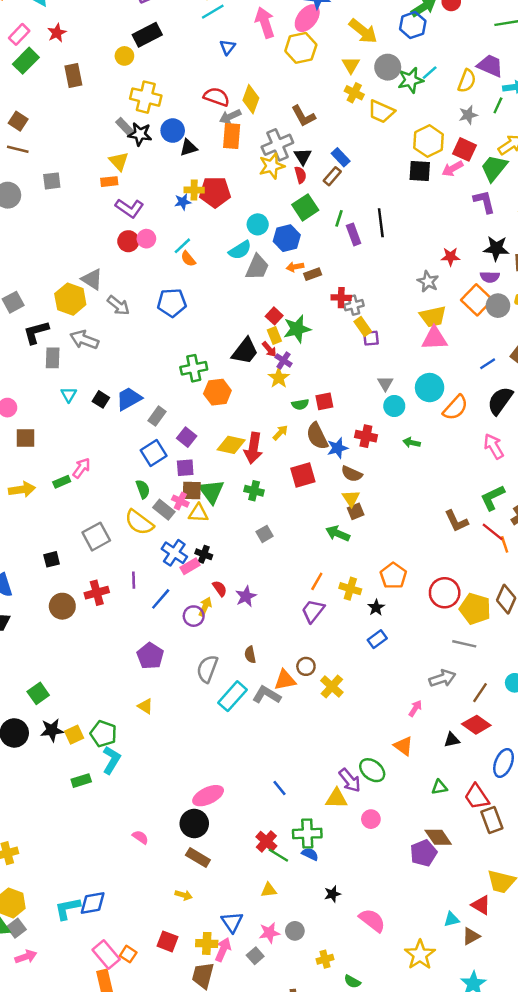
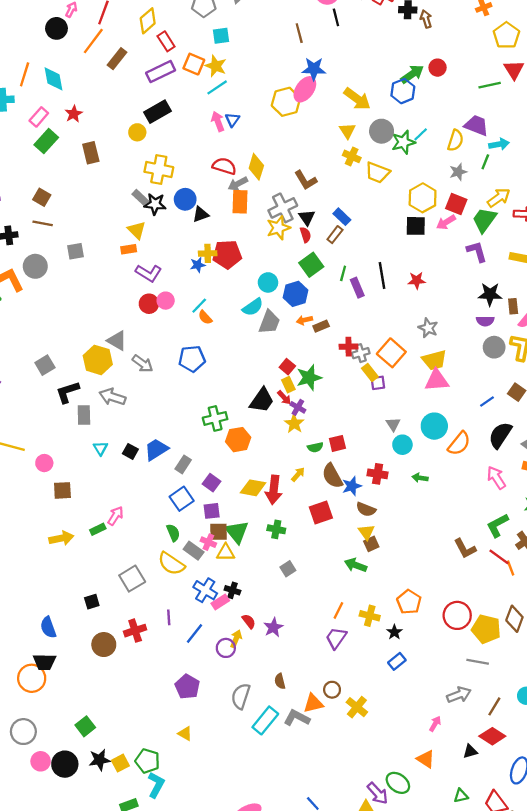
pink arrow: (265, 22) -> (218, 121), moved, size x0.7
yellow hexagon: (301, 48) -> (286, 102), moved
red star: (450, 257) -> (417, 280), moved
orange square: (477, 300) -> (391, 353), moved

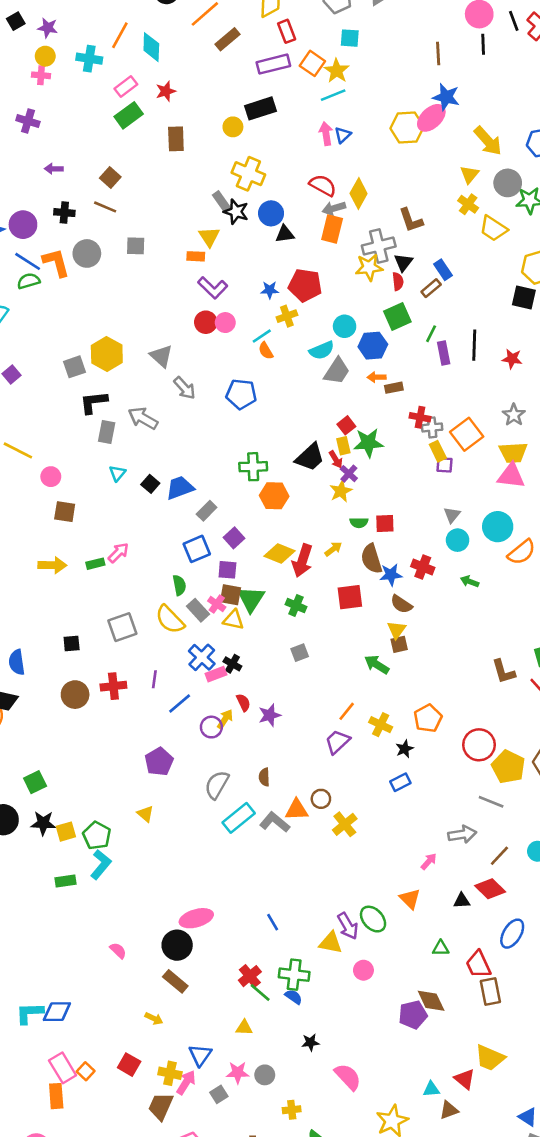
yellow cross: (208, 253) -> (287, 316), moved, turned -30
yellow hexagon: (98, 360) -> (107, 354), moved

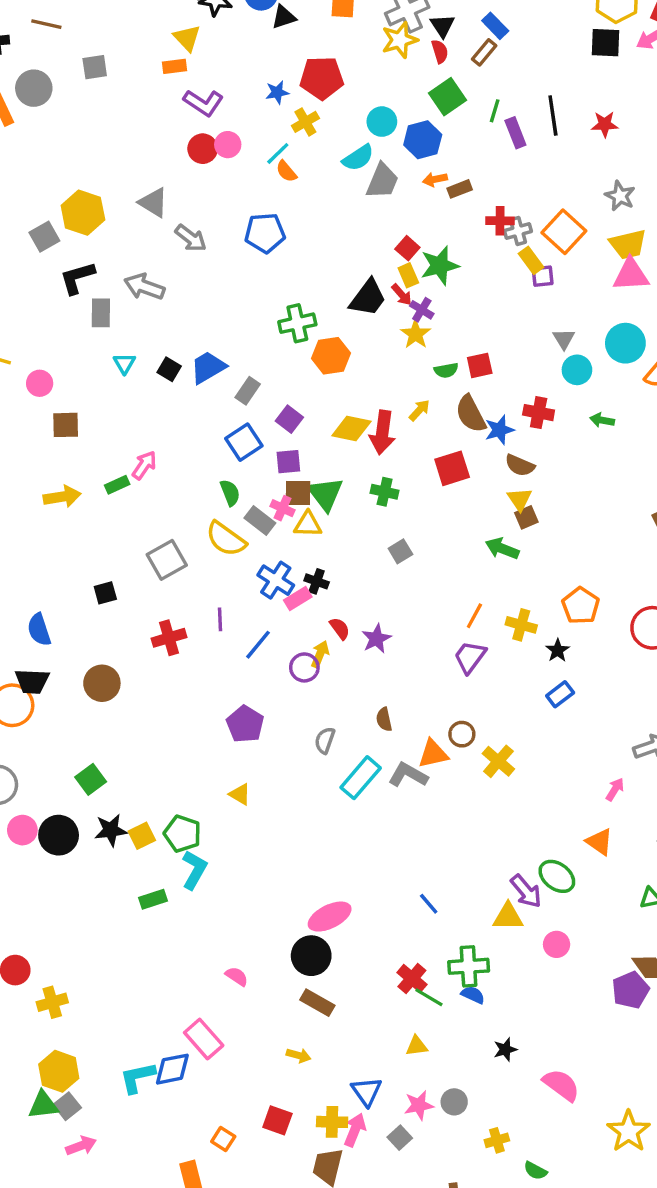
brown circle: (75, 695) -> (102, 683), moved
gray semicircle: (217, 785) -> (325, 740), size x0.7
pink rectangle: (63, 1068) -> (204, 1039), moved

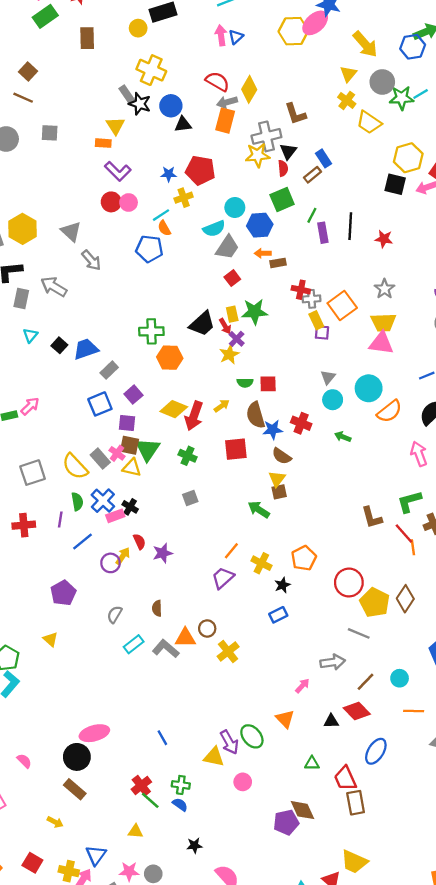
blue pentagon: (265, 233) -> (149, 249), moved
red square: (407, 248) -> (232, 278), moved
green semicircle: (230, 493) -> (77, 502), moved
cyan rectangle: (361, 778) -> (134, 644), size x0.7
green cross: (469, 966) -> (181, 785), size x0.7

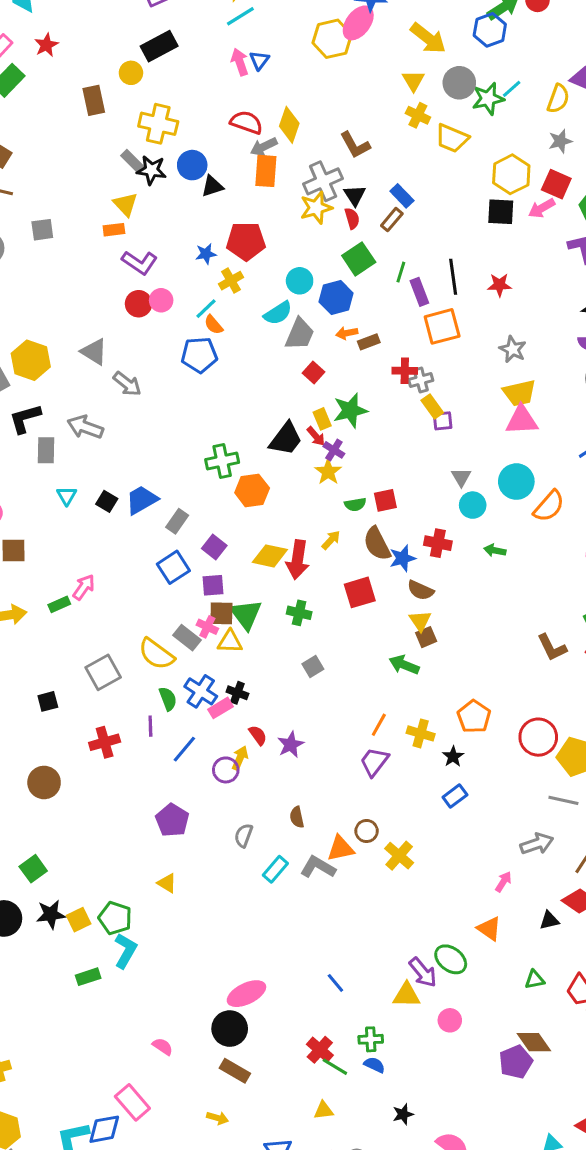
brown rectangle: (87, 38) -> (94, 100), moved
orange square: (342, 305) -> (442, 326), moved, turned 32

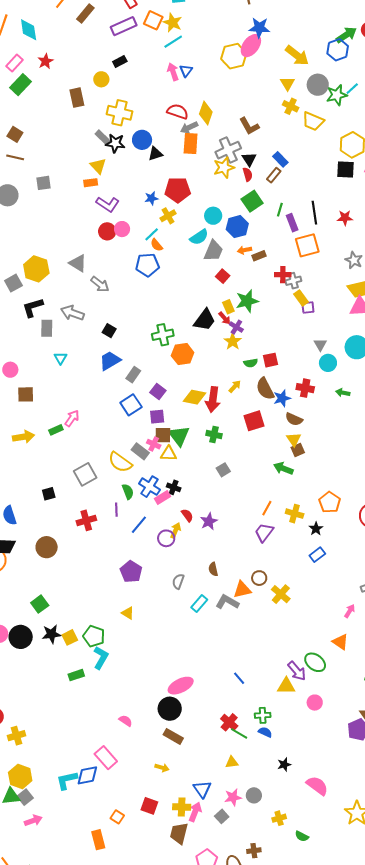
black rectangle: (159, 46) -> (120, 62), size x0.6
black square: (107, 501) -> (109, 331), moved

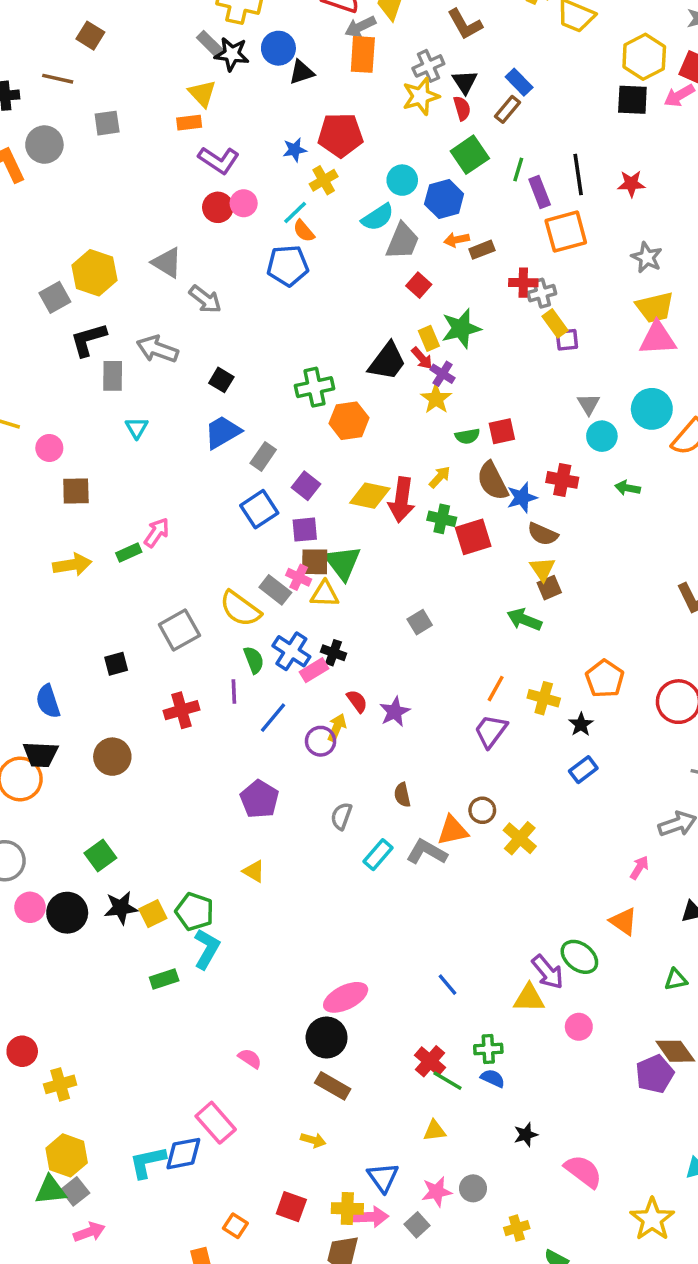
brown square: (15, 134) -> (90, 36), moved
gray cross: (228, 150) -> (428, 66), size x0.7
green cross: (214, 435) -> (442, 519), moved
pink arrow: (195, 812) -> (371, 1217), turned 66

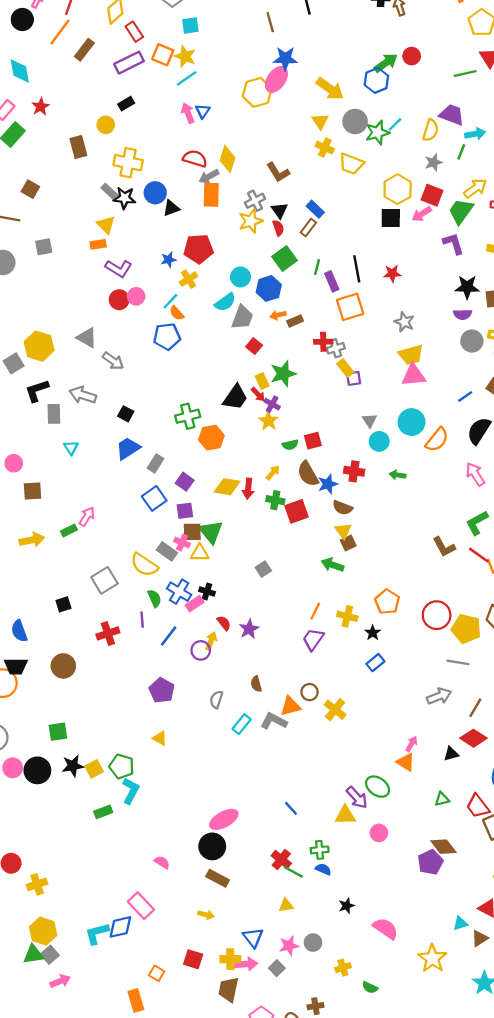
red arrow: (402, 500) -> (248, 489), size x0.7
green square: (100, 856) -> (58, 732), turned 30
pink arrow: (639, 868) -> (412, 744), moved

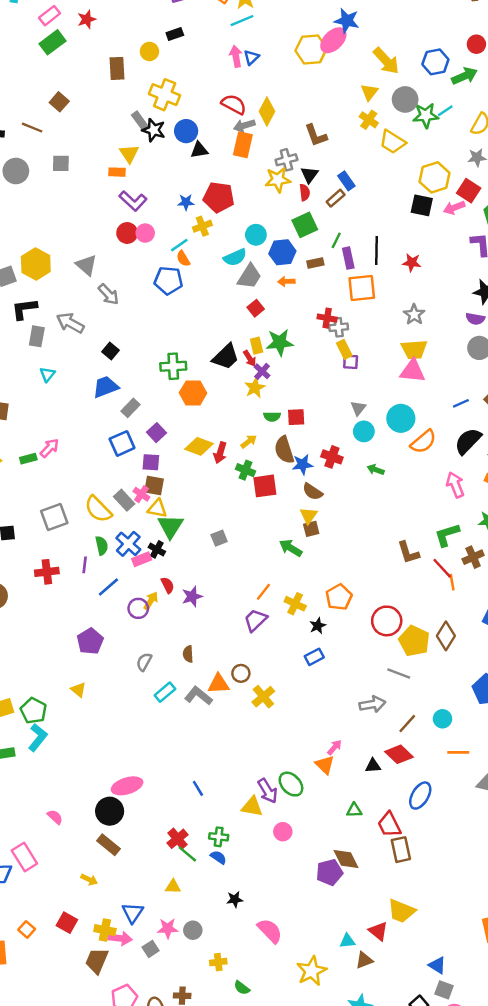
green arrow: (386, 63) -> (465, 76), moved
brown rectangle: (295, 321) -> (315, 263), moved
green triangle: (211, 532) -> (170, 526), moved

